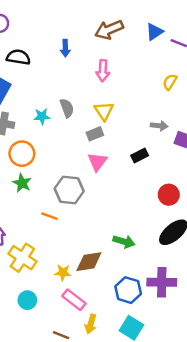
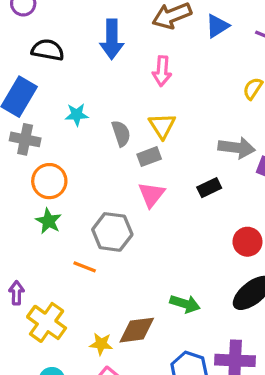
blue triangle: (155, 32) -> (217, 26), moved
blue arrow: (65, 48) -> (112, 39), size x1.6
gray semicircle: (67, 108) -> (121, 133), moved
cyan star: (42, 116) -> (77, 115), moved
gray arrow: (159, 126) -> (237, 148), size x1.5

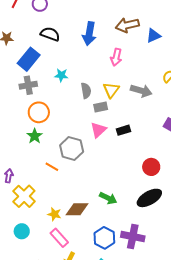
gray cross: (25, 139) -> (28, 85), turned -30
gray arrow: (237, 148) -> (141, 91), moved
black rectangle: (209, 188) -> (124, 130), moved

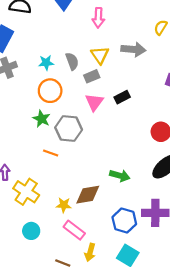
cyan star: (61, 75) -> (46, 63), moved
orange circle: (39, 112) -> (50, 91), moved
green star: (35, 136) -> (42, 119), moved

